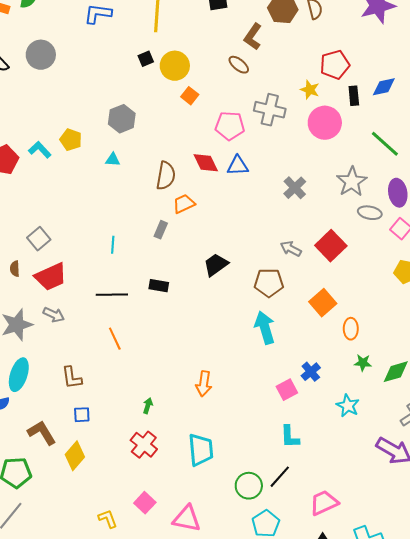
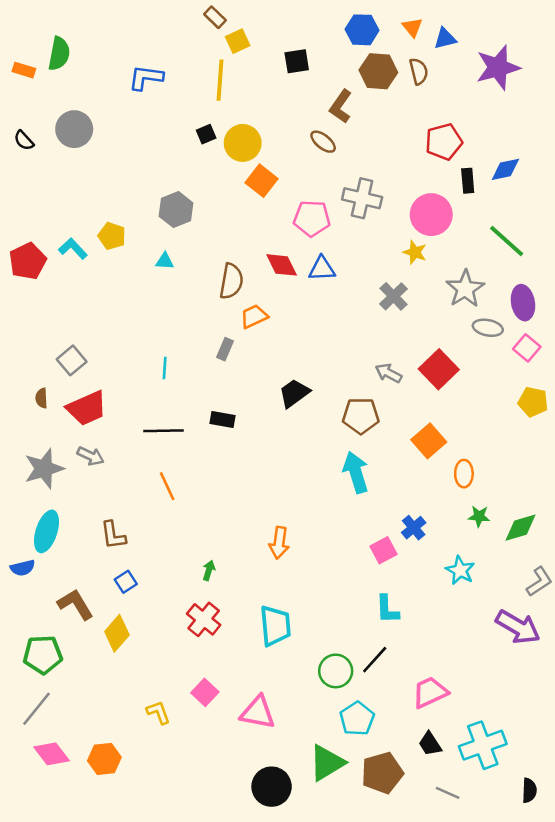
yellow star: (310, 90) -> (415, 252), moved
orange square: (190, 96) -> (261, 181), size x1.4
blue square: (82, 415) -> (126, 582), turned -30

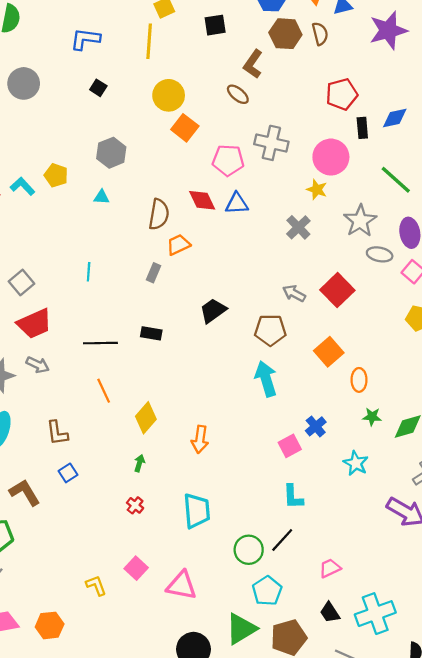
black square: (206, 134) -> (98, 88), moved, turned -35
cyan line: (165, 368) -> (89, 272), moved
red cross: (204, 619) -> (135, 505), size x0.6
yellow diamond: (117, 633) -> (146, 418), moved
pink trapezoid: (430, 692) -> (330, 568), size x0.7

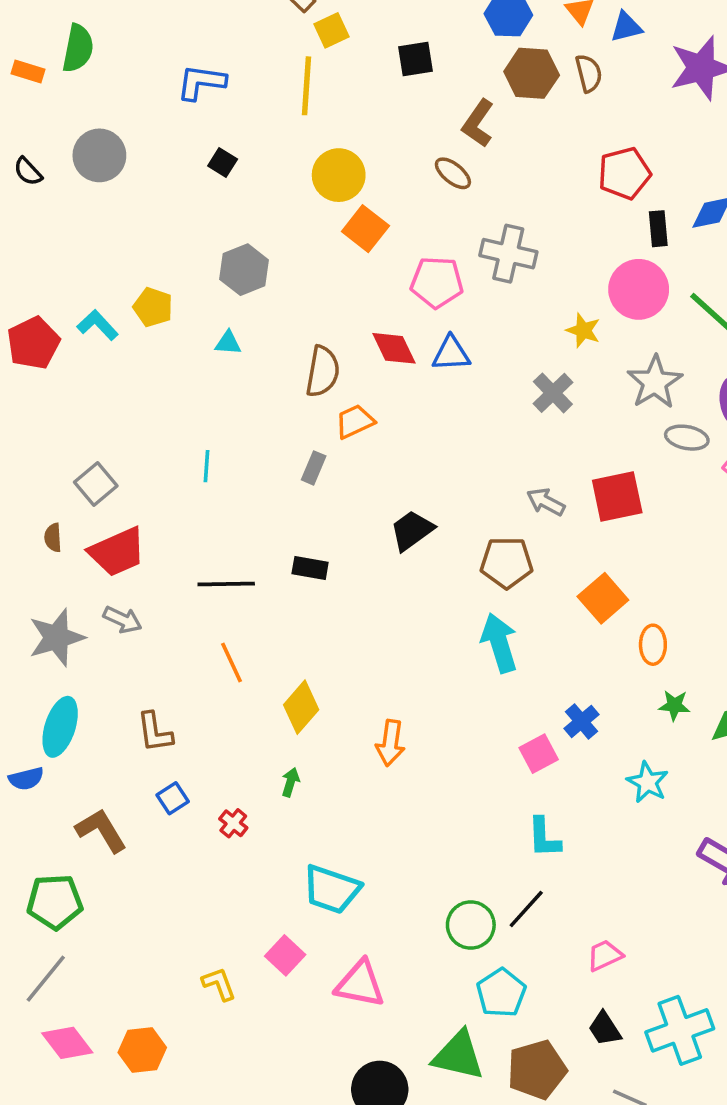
pink circle: (331, 157) -> (639, 289), moved
red square: (337, 290) -> (617, 496), turned 32
red cross: (135, 505) -> (233, 823), moved
cyan trapezoid: (197, 511) -> (332, 889), moved, turned 114
green triangle: (241, 629) -> (458, 1055), turned 44

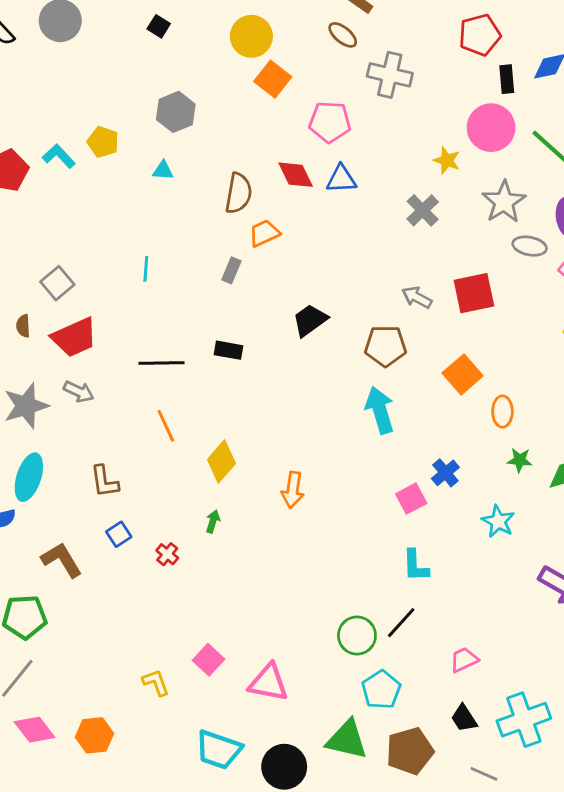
gray cross: (508, 254) -> (390, 75), moved
cyan trapezoid: (332, 889) -> (219, 750), moved

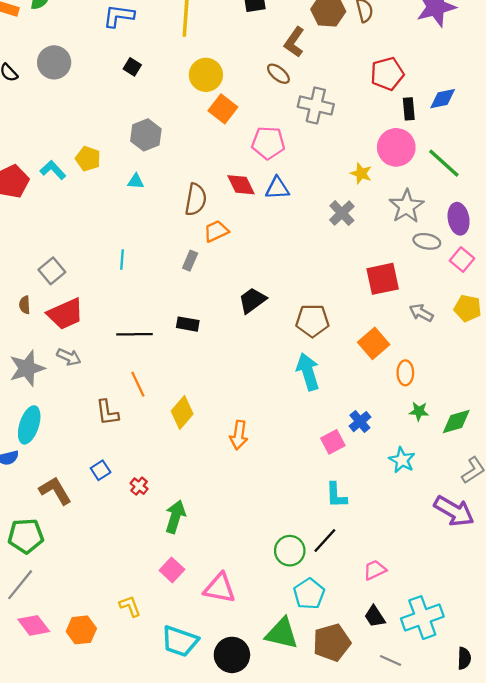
gray arrow: (417, 297) -> (421, 313), moved
brown L-shape: (104, 481) -> (107, 412), moved
green arrow: (213, 521) -> (175, 517), moved, size x1.8
yellow L-shape: (156, 683) -> (130, 606), moved

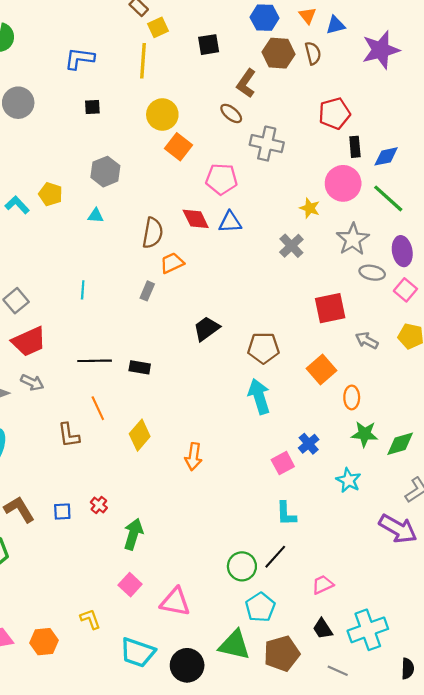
black square: (132, 67) -> (92, 107), turned -35
blue diamond: (443, 99) -> (386, 156), moved
black rectangle: (188, 324) -> (140, 367), moved
green star: (419, 411) -> (365, 434), size x1.4
blue square: (101, 470) -> (62, 511), moved, turned 30

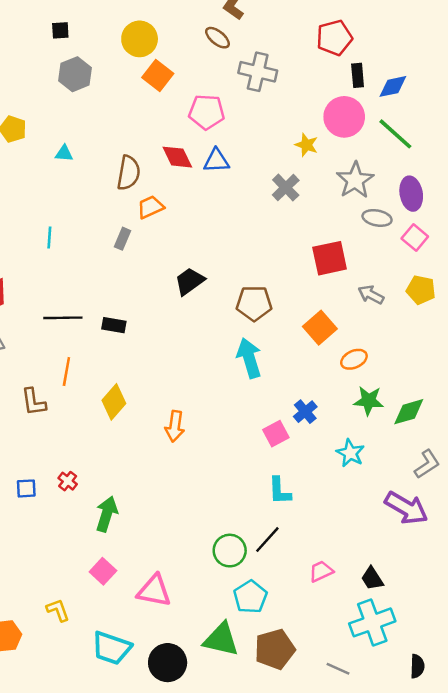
gray hexagon: (105, 172) -> (75, 74), moved
orange ellipse: (352, 397) -> (354, 359), turned 65
orange line: (98, 408) -> (66, 371), turned 35
black trapezoid: (323, 629) -> (372, 579), moved

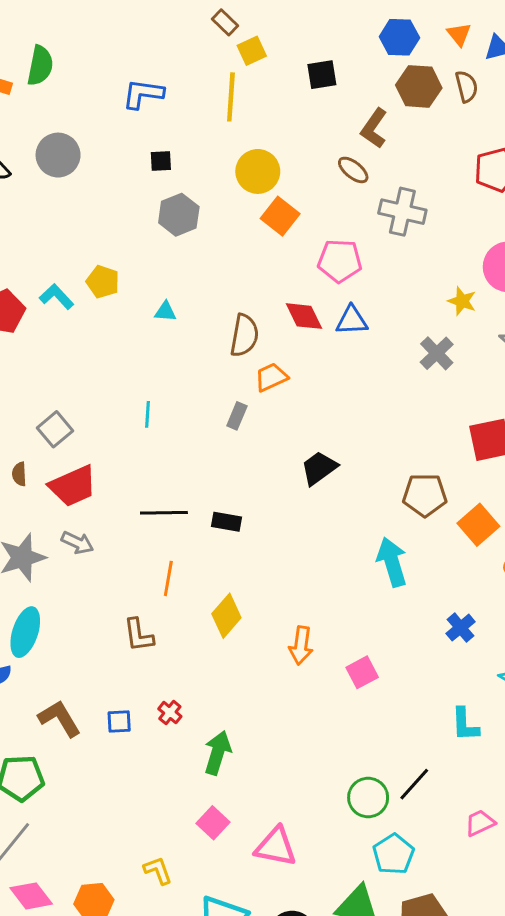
brown pentagon: (254, 303) -> (425, 495), moved
brown L-shape: (34, 402) -> (139, 635), moved
pink square: (276, 434) -> (362, 672), moved
cyan L-shape: (280, 491) -> (465, 724), moved

